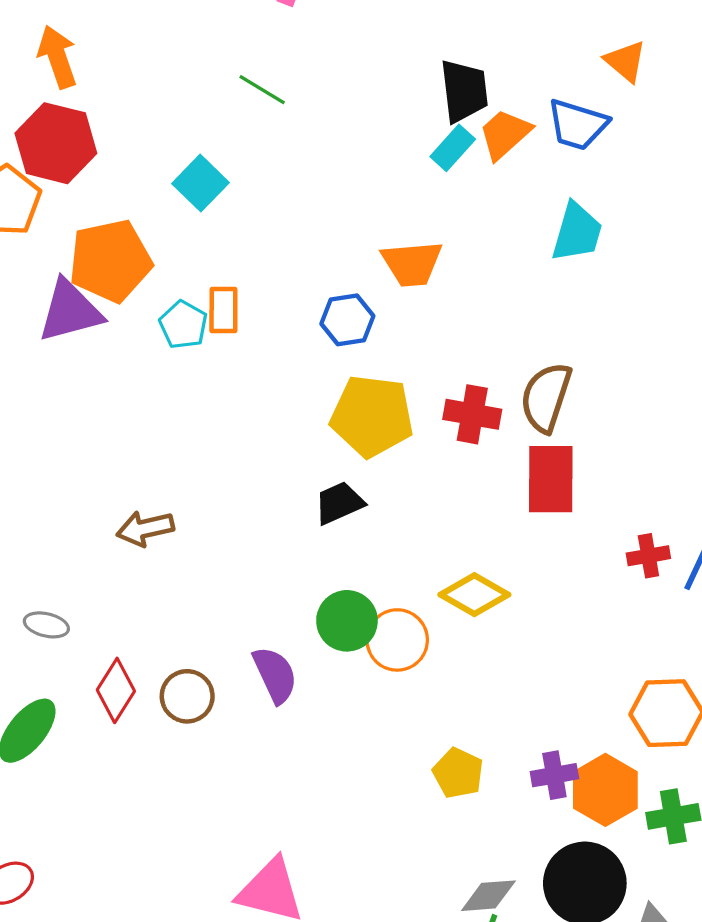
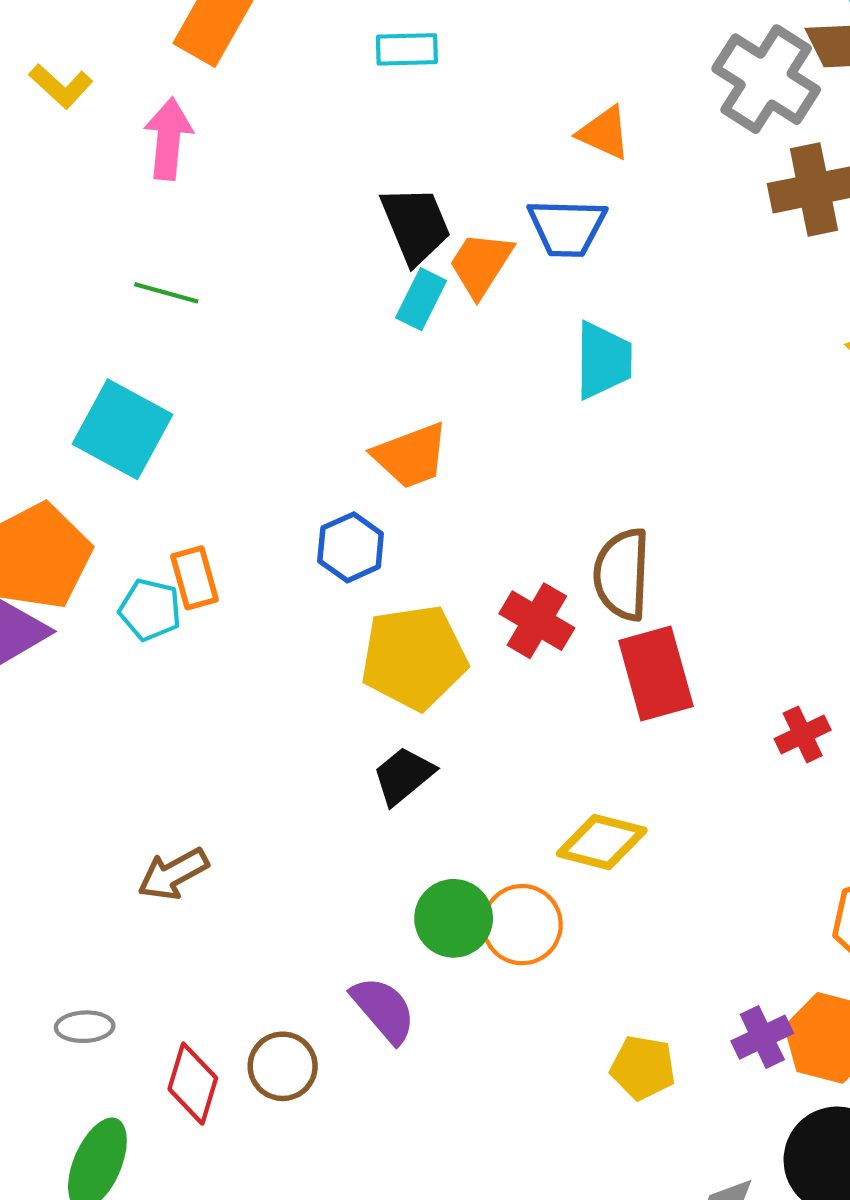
cyan square: (200, 183) -> (122, 429), size x1.4
red cross: (472, 414) -> (537, 621), turned 36

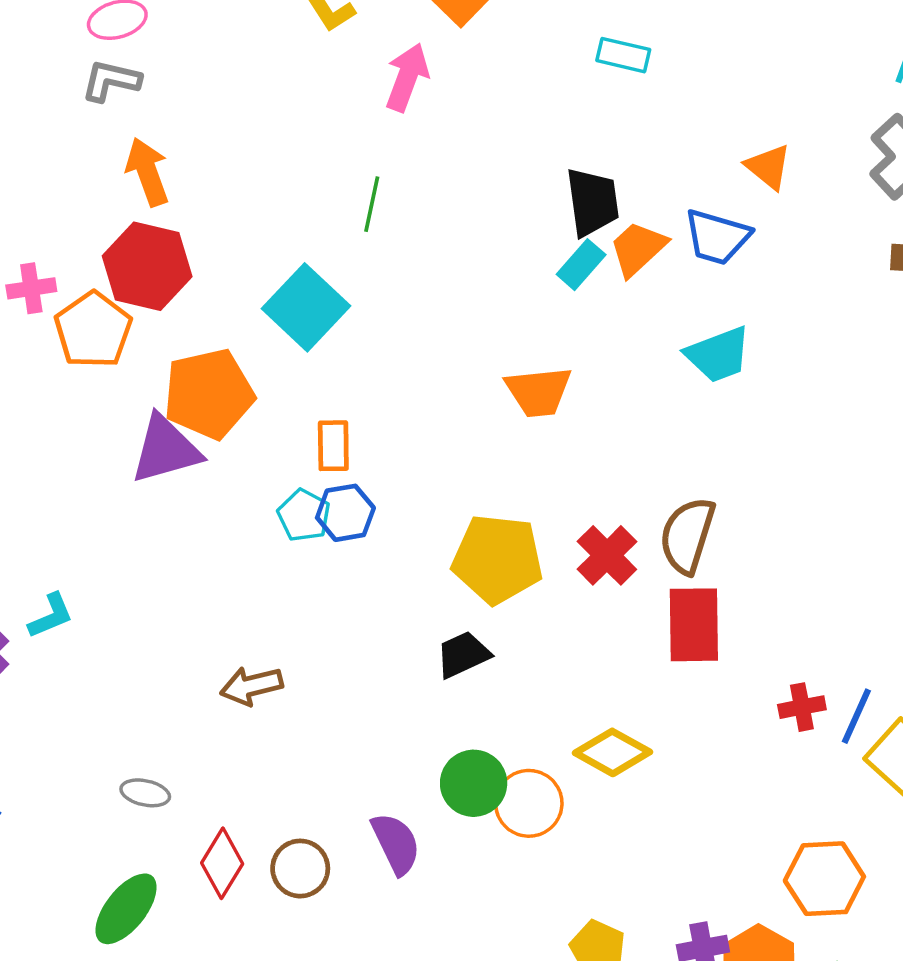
green line: (166, 293) -> (372, 204), turned 72
cyan trapezoid: (603, 360) -> (718, 355), turned 54
blue hexagon: (351, 547) -> (345, 513), moved
cyan pentagon: (150, 610) -> (304, 515), moved

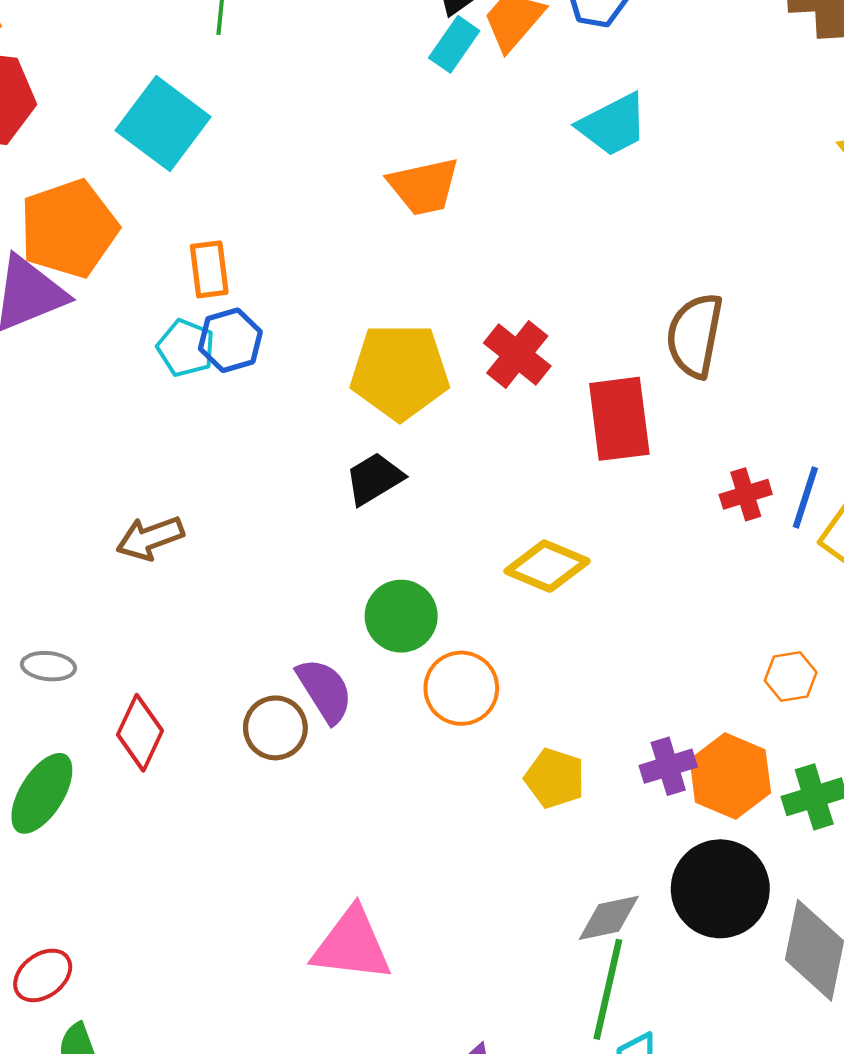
brown semicircle: (687, 535) -> (695, 335), moved
orange circle: (529, 803) -> (461, 688), moved
brown circle: (300, 869) -> (275, 728), moved
orange hexagon: (824, 879) -> (791, 676), size x0.6

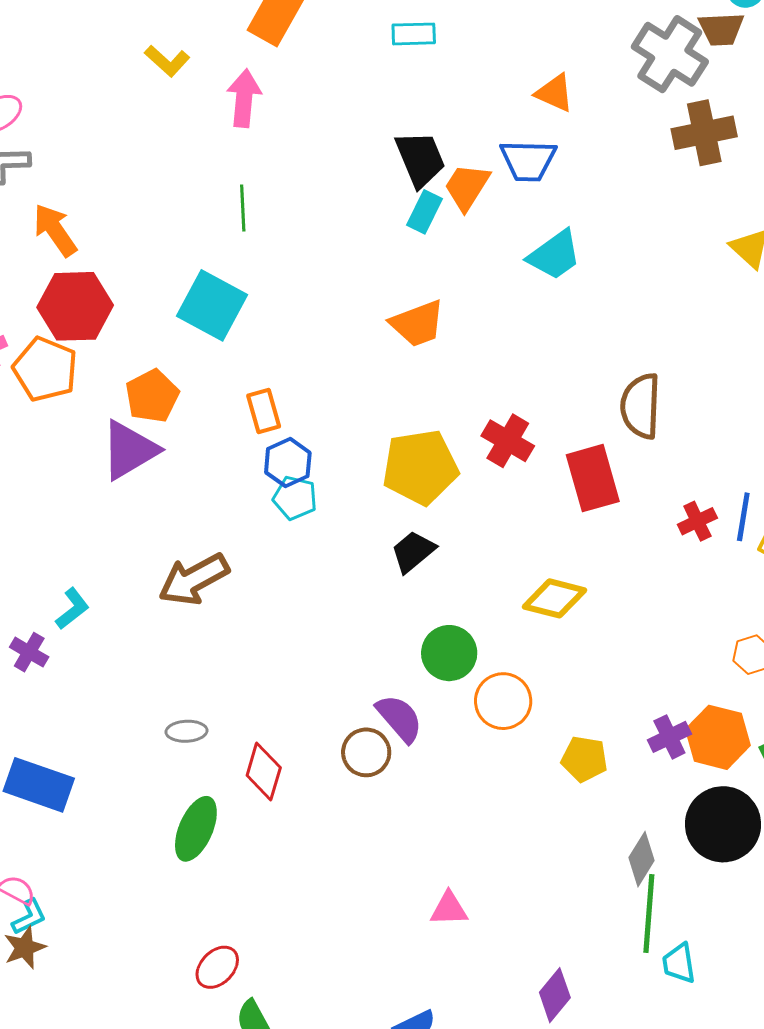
orange pentagon: (69, 229) -> (152, 396), size x0.7
cyan pentagon: (186, 348) -> (295, 498), moved
brown arrow: (150, 538) -> (194, 579), moved, size x1.4
gray diamond: (609, 918) -> (641, 859), turned -38
pink triangle: (352, 945) -> (449, 909), size x0.6

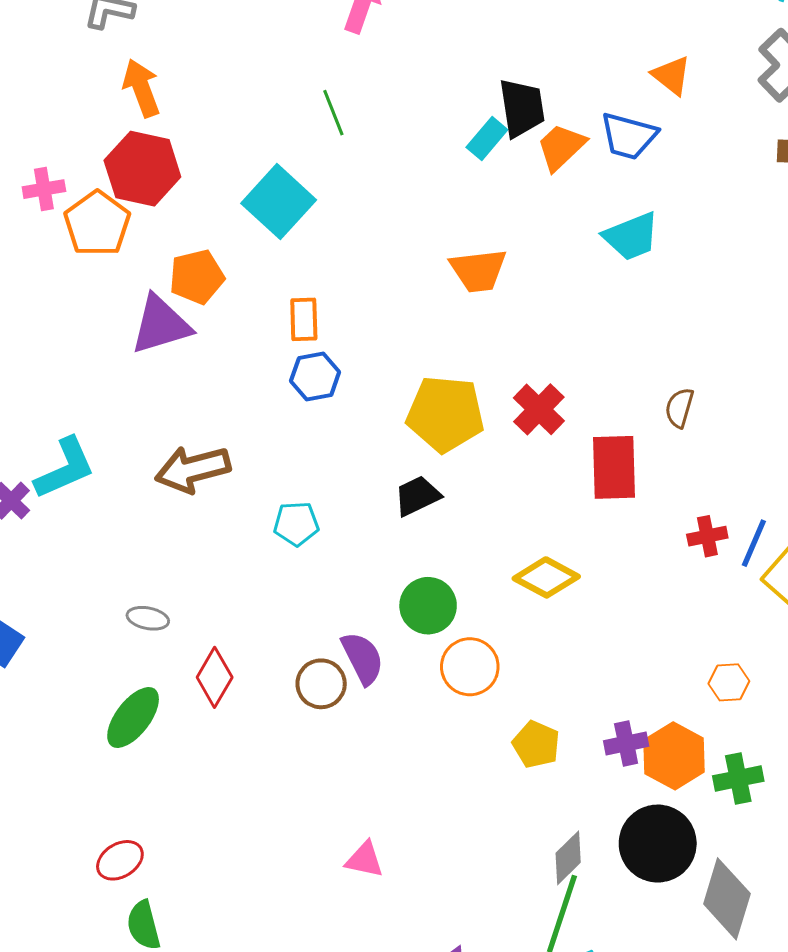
green line: (243, 208) -> (333, 113), turned -33
cyan rectangle: (425, 212) -> (487, 138), moved
brown semicircle: (641, 406) -> (679, 408), size x0.6
cyan pentagon: (295, 498) -> (296, 524), moved, turned -30
cyan L-shape: (72, 609) -> (65, 468), size x1.6

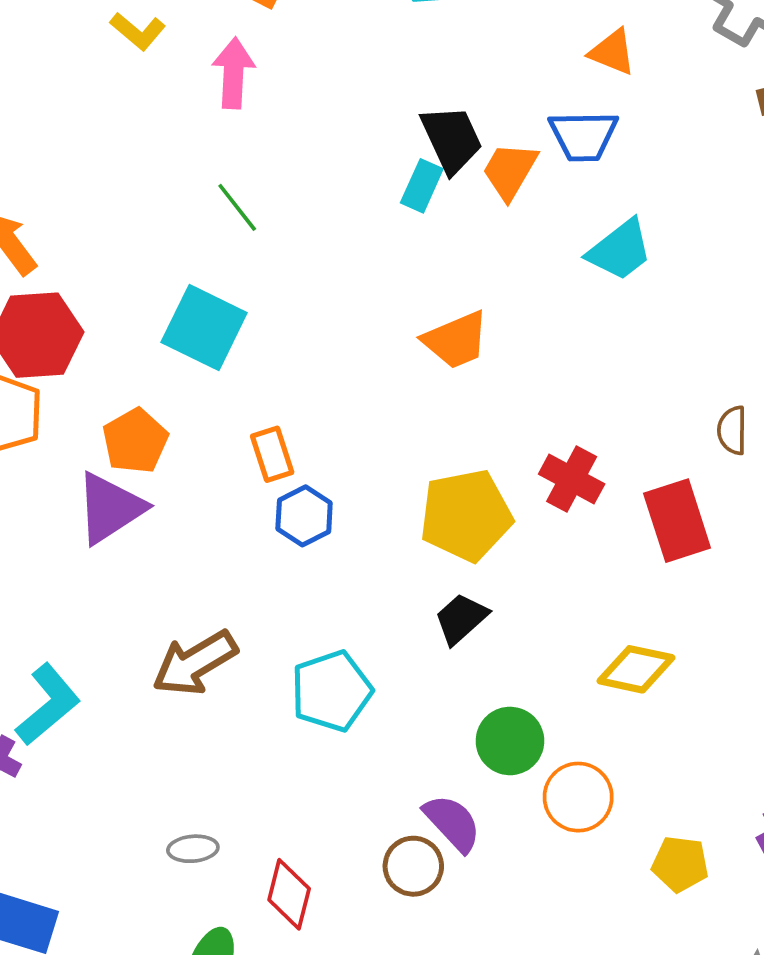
cyan pentagon: (296, 524) -> (331, 691), size x1.5

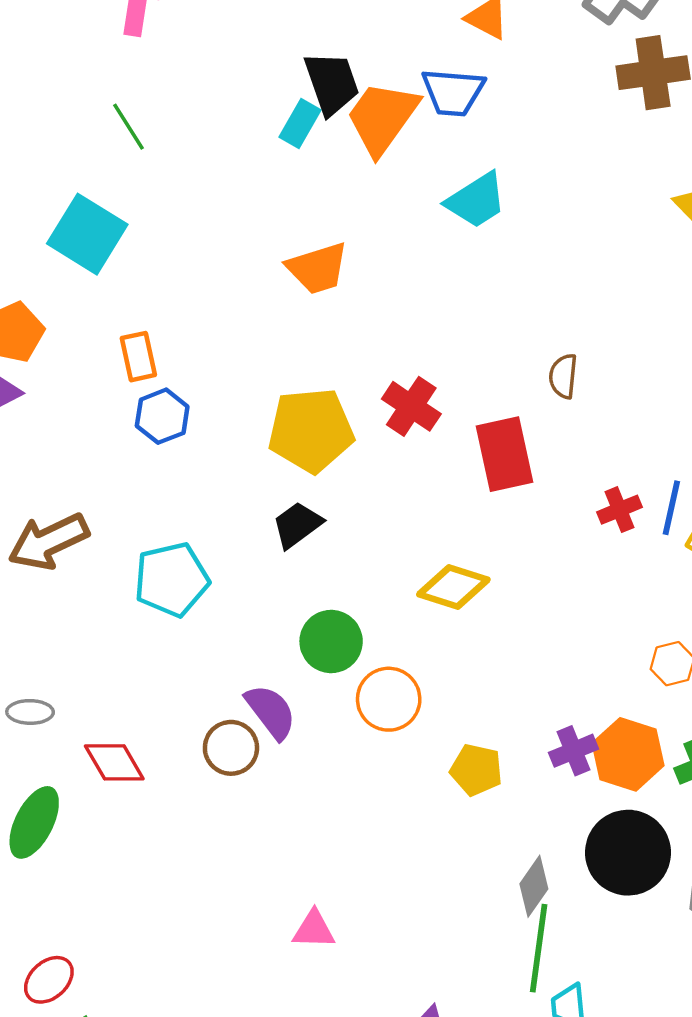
orange trapezoid: (510, 171) -> (382, 118), size x1.4
red diamond: (289, 894) -> (114, 762), turned -50

